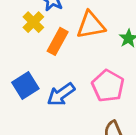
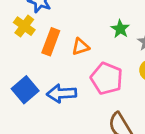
orange triangle: (91, 25) -> (80, 47), moved, size x0.6
blue arrow: (61, 94) -> (62, 93), turned 40

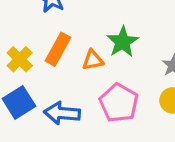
yellow cross: (24, 26) -> (20, 59), moved
green star: (120, 29) -> (123, 42), moved, size x1.4

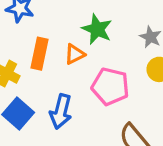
blue arrow: (62, 113) -> (61, 112), turned -64

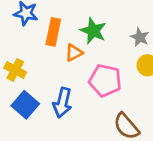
orange rectangle: (40, 54) -> (53, 32), moved

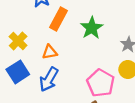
orange triangle: (74, 53) -> (50, 52), moved
pink pentagon: (105, 80) -> (101, 83), moved

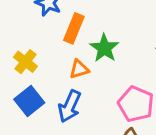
green star: (92, 28) -> (104, 48), moved
orange triangle: (50, 52) -> (79, 69), moved

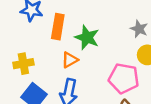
yellow cross: (25, 62) -> (23, 64), turned -36

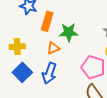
green star: (87, 37) -> (69, 32), turned -30

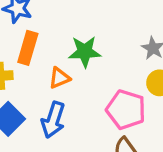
orange rectangle: (47, 21) -> (28, 48), moved

